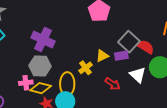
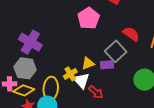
red semicircle: (145, 47) -> (131, 34), moved
white triangle: (138, 75) -> (81, 81), moved

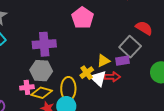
pink pentagon: (89, 18) -> (83, 18), moved
purple cross: (30, 42) -> (44, 44), turned -30
red arrow: (96, 92) -> (112, 77), moved, turned -35

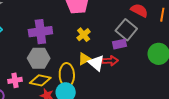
yellow triangle: (103, 61) -> (84, 59), moved
yellow cross: (87, 73) -> (84, 35), moved
pink cross: (27, 87) -> (15, 80), moved

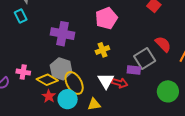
gray hexagon: (39, 58) -> (61, 69), moved
yellow triangle: (84, 59) -> (94, 104), moved
yellow ellipse: (67, 75) -> (74, 83), turned -45

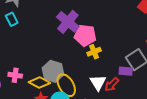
pink pentagon: (106, 18) -> (85, 35), moved, turned 30
purple cross: (63, 34) -> (68, 22), moved, turned 30
red arrow: (120, 83) -> (112, 84), turned 119

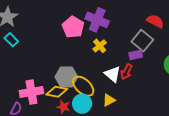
purple cross: (68, 22) -> (97, 20), moved
pink pentagon: (85, 35) -> (73, 27), moved, turned -30
pink cross: (15, 75) -> (31, 92), size x1.6

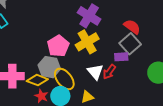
red semicircle: (155, 21) -> (132, 27), moved
pink pentagon: (73, 27) -> (58, 46), moved
yellow cross: (100, 46) -> (87, 42), size x1.6

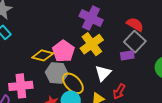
white triangle: (95, 72) -> (103, 73), turned 30
red arrow: (109, 72) -> (119, 91), moved
yellow diamond: (37, 80) -> (43, 55), moved

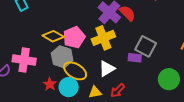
red semicircle: (135, 24) -> (127, 13), moved
gray square: (135, 42) -> (146, 46), turned -30
yellow ellipse: (73, 83) -> (75, 71), turned -30

